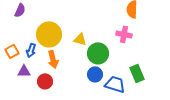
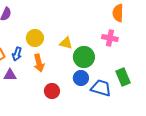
yellow circle: (49, 34) -> (35, 38), size x0.7
red circle: (45, 81) -> (52, 91), moved

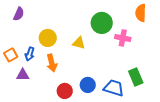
orange semicircle: (118, 13) -> (141, 13), moved
green circle: (84, 57) -> (102, 23), moved
blue circle: (81, 78) -> (88, 85), moved

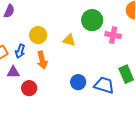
red circle: (65, 91) -> (29, 88), moved

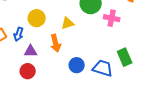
yellow triangle: (69, 40) -> (68, 23), turned -32
orange arrow: (42, 60) -> (56, 43), moved
purple triangle: (13, 72) -> (31, 51), moved

